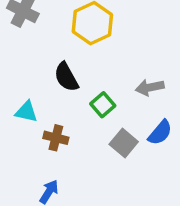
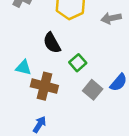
gray arrow: (150, 87) -> (111, 18), moved
brown cross: (56, 138) -> (44, 86), size x1.5

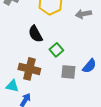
cyan triangle: (23, 68) -> (12, 86), moved
gray square: (93, 90) -> (68, 72), turned -35

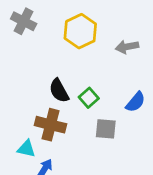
black semicircle: (35, 34) -> (59, 91), moved
blue semicircle: (89, 66) -> (136, 102), moved

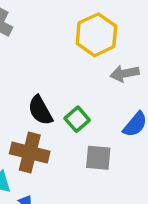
yellow hexagon: (80, 31) -> (96, 35), moved
gray arrow: (127, 47) -> (125, 73), moved

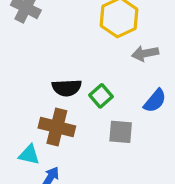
black semicircle: (40, 110) -> (67, 88), turned -64

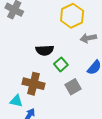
black semicircle: (67, 88) -> (45, 50), moved
gray square: (121, 132) -> (73, 87), turned -35

